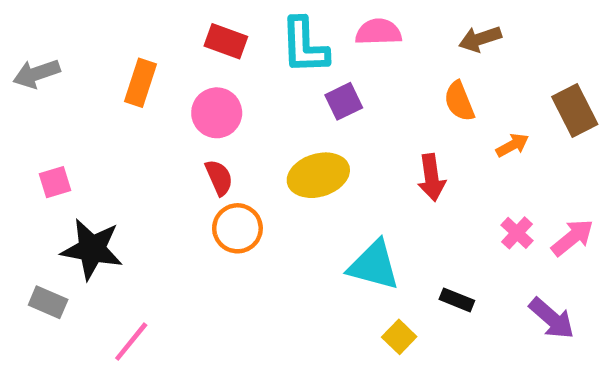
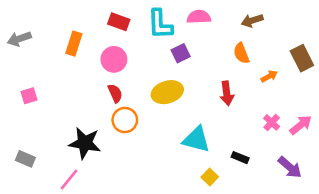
black star: (92, 249) -> (85, 143), moved

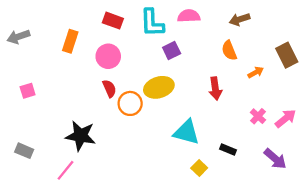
orange circle: (125, 120) -> (130, 103), moved

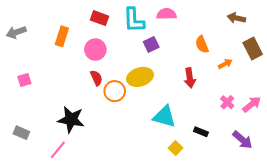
brown arrow: (240, 19) -> (236, 18), moved, turned 30

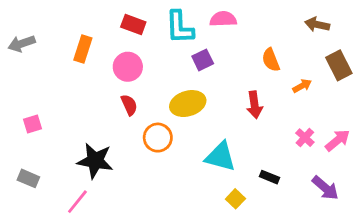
pink square: (24, 80) -> (32, 124), moved
orange circle: (115, 91) -> (158, 138), moved

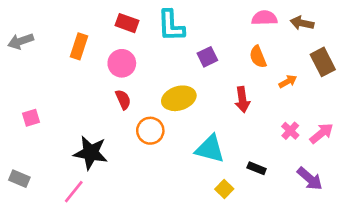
pink semicircle: (223, 19) -> (264, 18), moved
purple square: (203, 60) -> (207, 57), moved
gray rectangle: (28, 178) -> (19, 179), moved

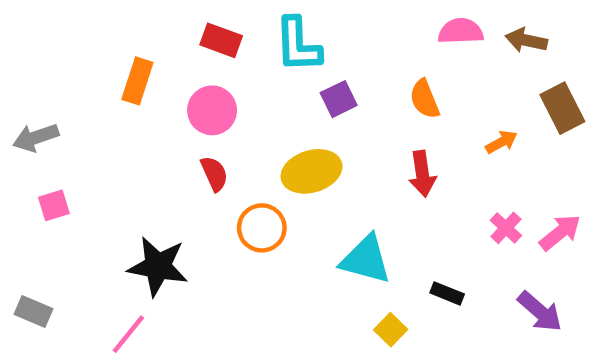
gray arrow: (21, 41) -> (36, 137), moved
purple square: (207, 57) -> (339, 99), moved
orange semicircle: (258, 57) -> (425, 99), moved

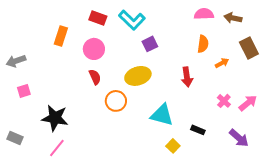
cyan L-shape: (298, 45) -> (132, 20), turned -44
orange semicircle: (425, 99) -> (203, 44), moved, turned -150
black star: (158, 266) -> (55, 118), moved

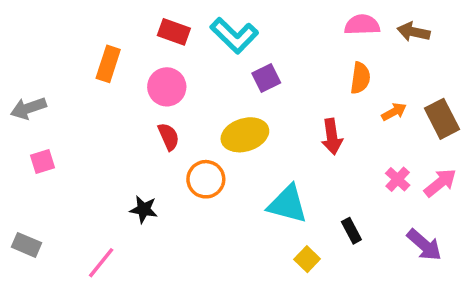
brown rectangle: (249, 48) -> (442, 119), moved
black star: (55, 118) -> (144, 209), moved, size x0.6
black rectangle: (198, 130) -> (351, 231), turned 40

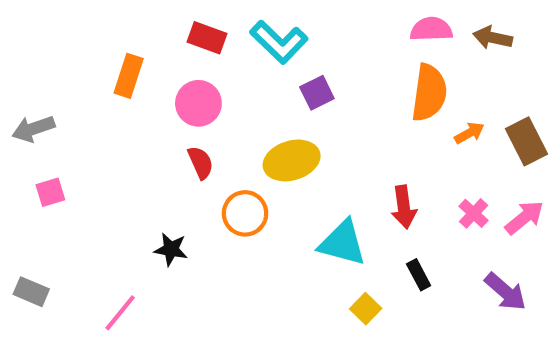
orange semicircle: (360, 78) -> (429, 93), size x1.5
red arrow: (332, 137) -> (404, 207), moved

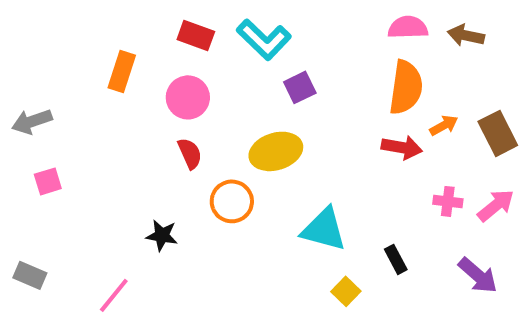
red arrow: (404, 207) -> (402, 147), moved, turned -72
pink cross: (474, 213) -> (448, 201), turned -36

